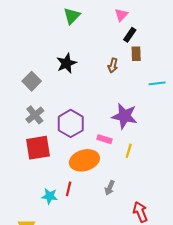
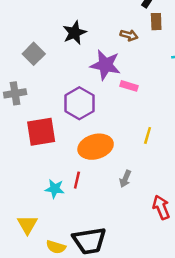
brown arrow: (113, 65) -> (129, 35), turned -88
gray cross: (35, 115) -> (15, 93), moved, turned 30
purple star: (124, 116) -> (105, 65), moved
pink rectangle: (104, 139) -> (129, 86), moved

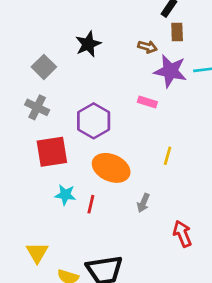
purple star: (105, 65) -> (170, 71), moved
gray cross: (15, 93) -> (37, 107), moved, turned 35
orange ellipse: (96, 147) -> (111, 168), turned 40
cyan star: (55, 189) -> (65, 195), moved

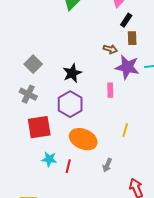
black star: (88, 44) -> (72, 73), moved
pink rectangle: (147, 102) -> (110, 90), turned 72

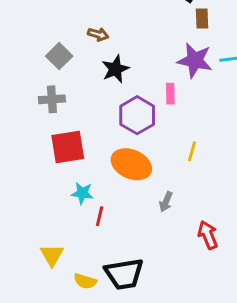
brown arrow: (110, 49) -> (98, 34), moved
gray cross: (28, 94) -> (52, 99), turned -30
purple hexagon: (70, 104) -> (137, 115), moved
red line: (68, 166) -> (100, 216), moved

